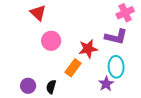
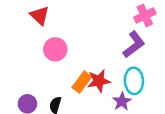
purple L-shape: (116, 37) -> (134, 45), turned -50
red star: (88, 49) -> (99, 81), moved

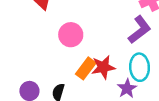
pink circle: (55, 49) -> (71, 35), moved

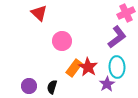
red star: (103, 67) -> (88, 67), turned -30

